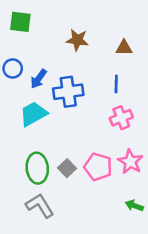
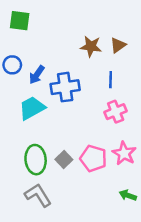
brown star: (77, 40) -> (91, 46), moved
brown triangle: (124, 48) -> (118, 45), turned -35

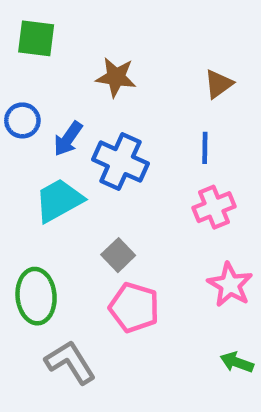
brown star: (91, 46) -> (116, 77), moved
blue cross: (65, 87) -> (120, 162), turned 32
pink pentagon: (93, 158) -> (134, 308), moved
green ellipse: (36, 160) -> (36, 296), moved
gray square: (64, 160) -> (118, 255), moved

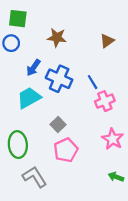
blue circle: (22, 120) -> (11, 43), moved
blue line: (205, 148) -> (93, 82), moved, turned -32
pink pentagon: (134, 308) -> (66, 150), turned 30

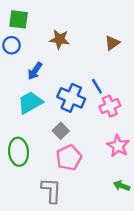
blue cross: (59, 79) -> (71, 98), moved
gray L-shape: (35, 177) -> (51, 190), moved, turned 35

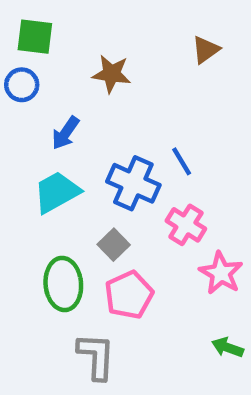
brown triangle: (112, 43) -> (206, 50), moved
pink cross: (110, 106) -> (186, 225), moved, turned -36
green ellipse: (19, 152) -> (63, 284), moved

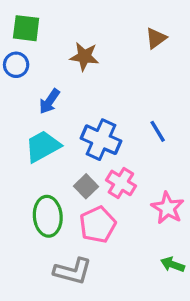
blue line: (182, 161) -> (158, 131), moved
pink cross: (186, 225) -> (121, 183), moved
gray L-shape: (96, 356) -> (73, 271), turned 102

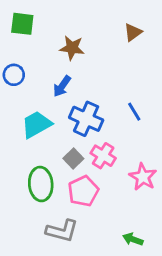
blue circle: (16, 65) -> (14, 75), moved
blue arrow: (49, 101) -> (62, 86), moved
green arrow: (173, 265) -> (133, 239), moved

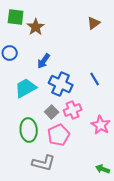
brown star: (72, 48) -> (36, 27), moved, turned 30
pink cross: (103, 156) -> (73, 110), turned 36
green arrow: (133, 239) -> (103, 169), moved

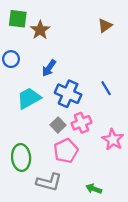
green ellipse: (29, 130) -> (21, 157), moved
green arrow: (103, 169) -> (94, 189), moved

